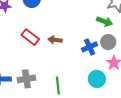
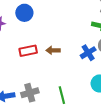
red rectangle: (30, 37) -> (28, 51), turned -42

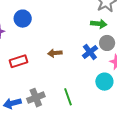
red rectangle: (28, 51) -> (19, 61), moved

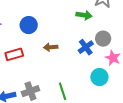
blue circle: (23, 19) -> (29, 25), moved
green arrow: (99, 24) -> (84, 15), moved

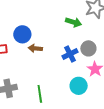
blue circle: (29, 25) -> (22, 34), moved

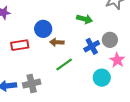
green arrow: (73, 22) -> (84, 19), moved
green line: (40, 94) -> (64, 64), moved, turned 66

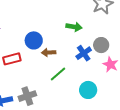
cyan circle: (102, 78) -> (88, 90), moved

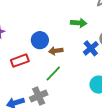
green line: (58, 74) -> (53, 73), moved

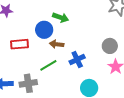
green arrow: (79, 23) -> (61, 17), moved
blue cross: (91, 48) -> (77, 60), moved

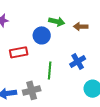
brown arrow: (57, 44) -> (81, 27), moved
green line: (48, 65) -> (50, 70), turned -48

